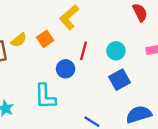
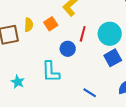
yellow semicircle: (19, 40) -> (29, 25), turned -48
cyan circle: (116, 51) -> (110, 34), size x1.5

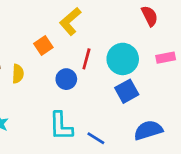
yellow semicircle: (29, 25) -> (18, 74), moved
cyan L-shape: (51, 72) -> (61, 126), moved

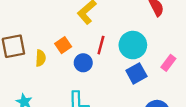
orange square: (43, 46) -> (63, 45), moved
pink rectangle: (166, 58) -> (168, 63), moved, turned -42

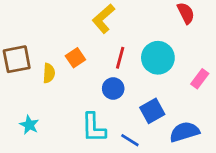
blue circle: (83, 63) -> (113, 89), moved
blue square: (136, 73) -> (152, 111), moved

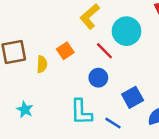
red line: (120, 58) -> (104, 51), turned -60
cyan circle: (158, 58) -> (126, 31), moved

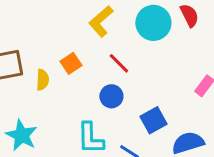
cyan circle: (126, 31) -> (153, 23), moved
cyan star: (25, 110) -> (22, 135), size x1.5

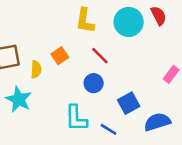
yellow L-shape: (101, 21) -> (85, 21), turned -40
cyan star: (22, 135) -> (19, 99), moved

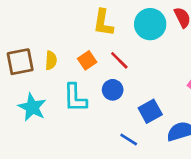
orange square: (60, 56) -> (87, 60), moved
yellow semicircle: (36, 69) -> (51, 60), moved
cyan L-shape: (76, 118) -> (75, 98), moved

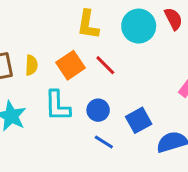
orange square: (87, 60) -> (71, 65), size x1.4
blue circle: (113, 90) -> (98, 110), moved
blue line: (129, 139) -> (104, 142), moved

